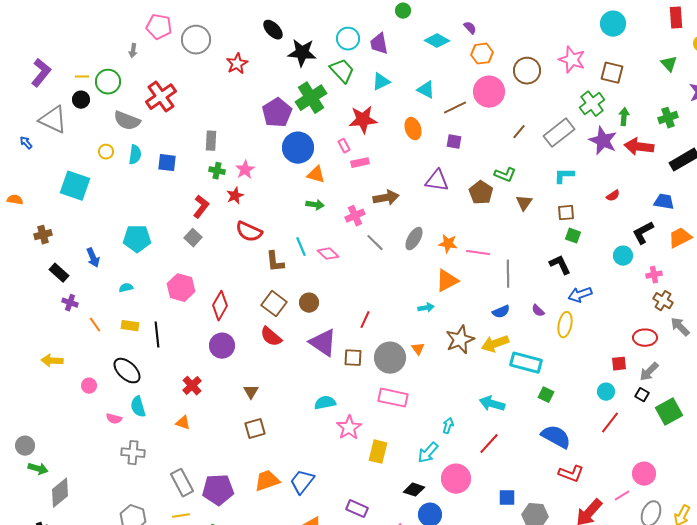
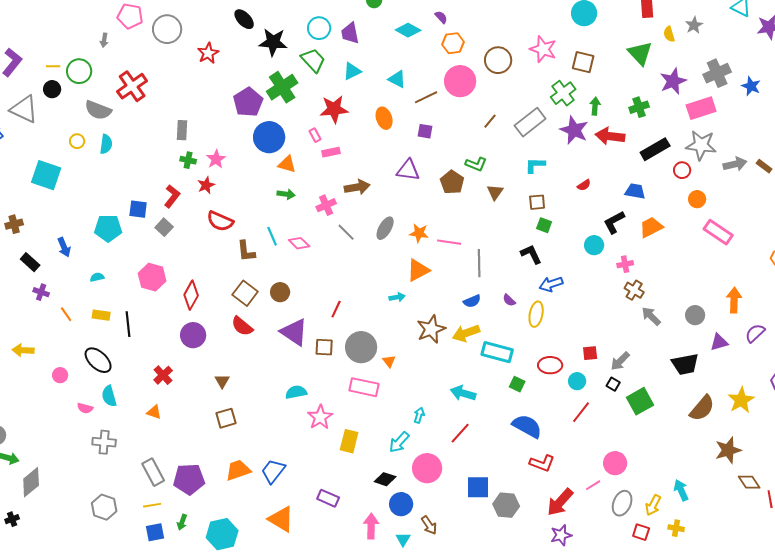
green triangle: (669, 64) -> (640, 53), size x1.5
blue square: (167, 163) -> (138, 209), moved
red ellipse: (645, 338) -> (550, 365), moved
orange triangle: (418, 349) -> (389, 361), moved
blue square: (507, 498) -> (478, 487), size x1.4

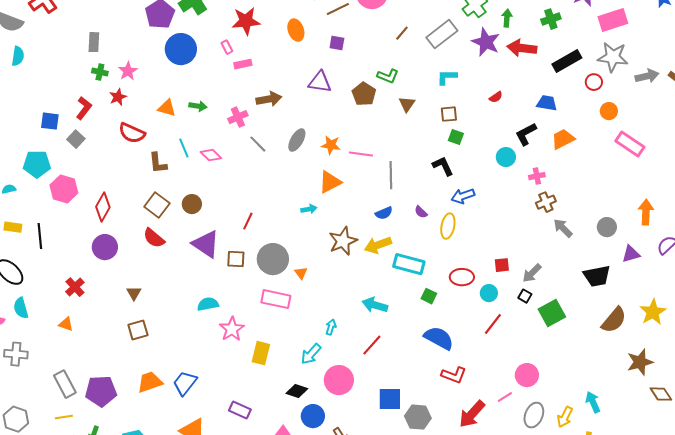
orange triangle: (287, 164) -> (167, 108), moved
cyan pentagon: (108, 228) -> (37, 164), moved
brown cross: (634, 290) -> (546, 202), turned 36

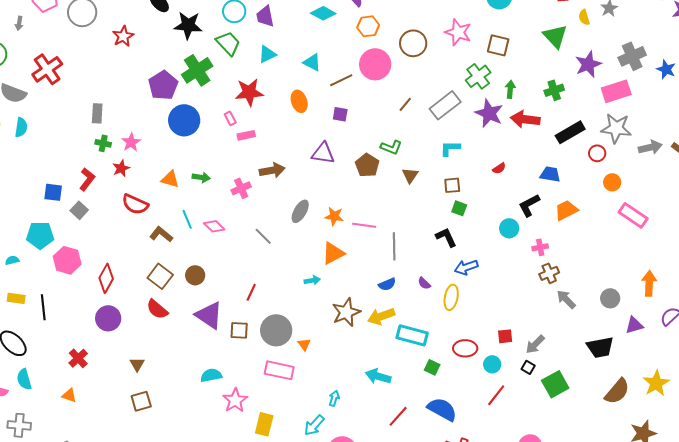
gray line: (258, 144) -> (263, 236), moved
brown L-shape: (158, 163) -> (161, 234), turned 135
red line: (372, 345) -> (398, 416), moved

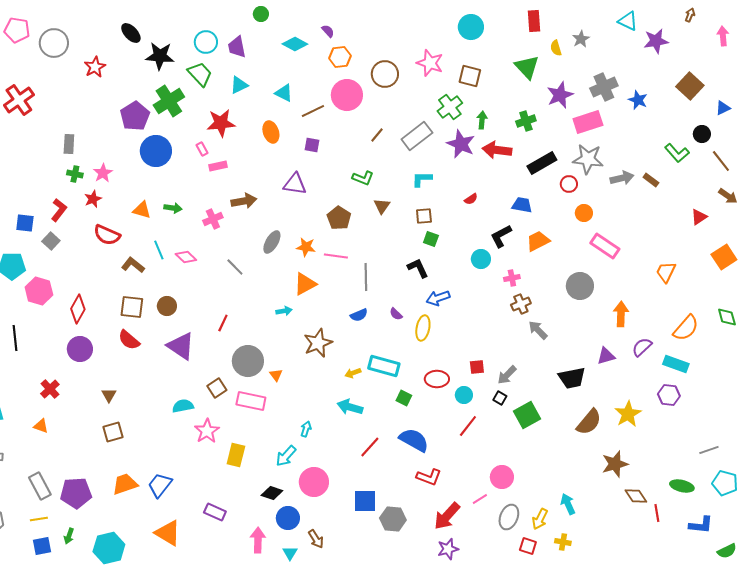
brown pentagon: (367, 165) -> (339, 218), moved
brown square: (160, 276) -> (132, 307), turned -30
gray circle: (610, 298) -> (580, 286), moved, size x1.4
yellow arrow: (381, 316) -> (353, 373), moved, size x0.6
brown square: (239, 330) -> (217, 388), moved, turned -36

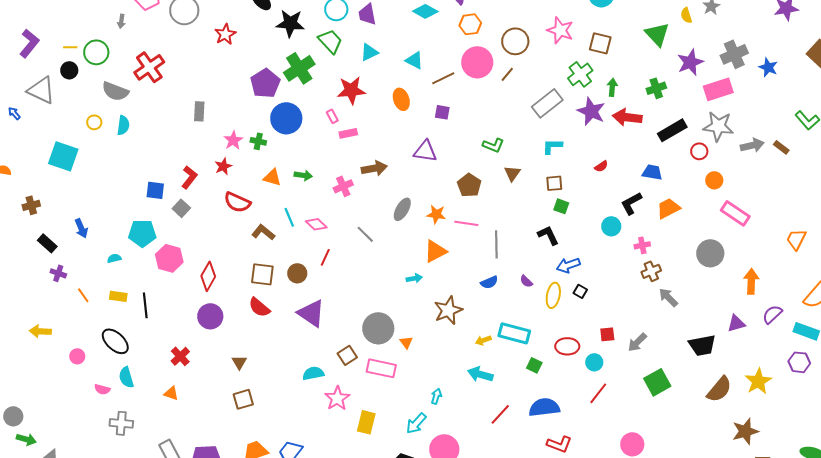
brown line: (377, 135) -> (507, 74), moved
green cross: (75, 174) -> (258, 141), moved
red line: (223, 323) -> (325, 257), moved
black square: (500, 398) -> (580, 291), moved
blue semicircle: (414, 440) -> (544, 407), turned -36

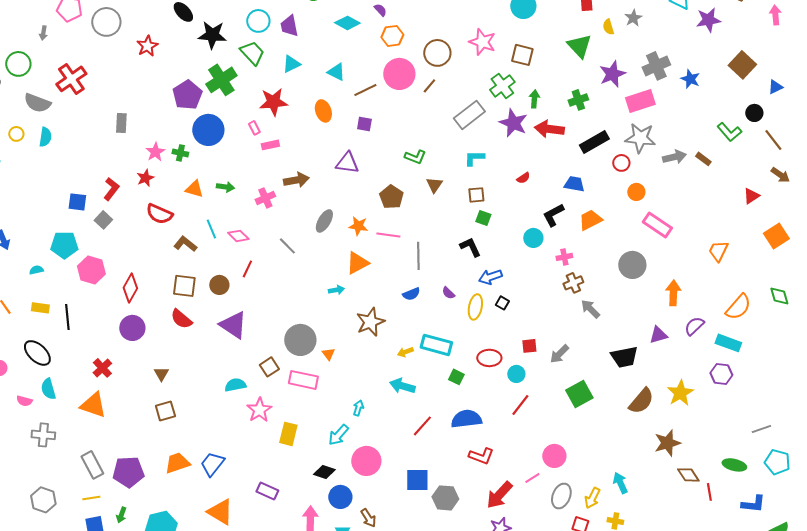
orange triangle: (171, 393) -> (93, 405), size x1.8

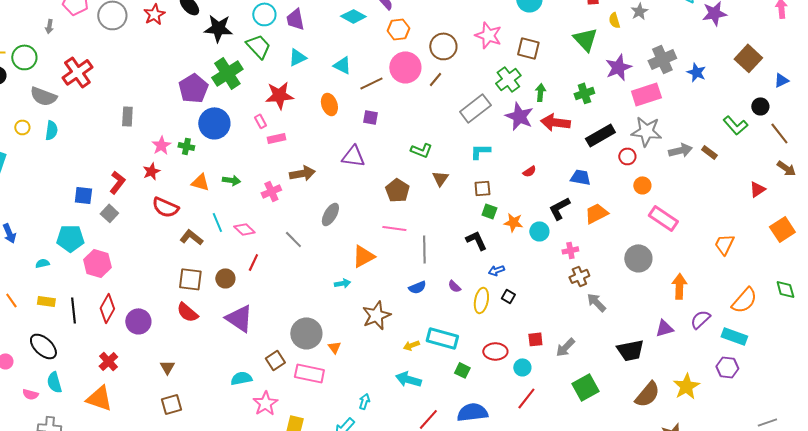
red star: (147, 46) -> (154, 14), moved
orange star: (358, 226) -> (513, 222), moved
blue arrow: (490, 277) -> (496, 270), size x0.7
red diamond: (130, 288) -> (107, 308), moved

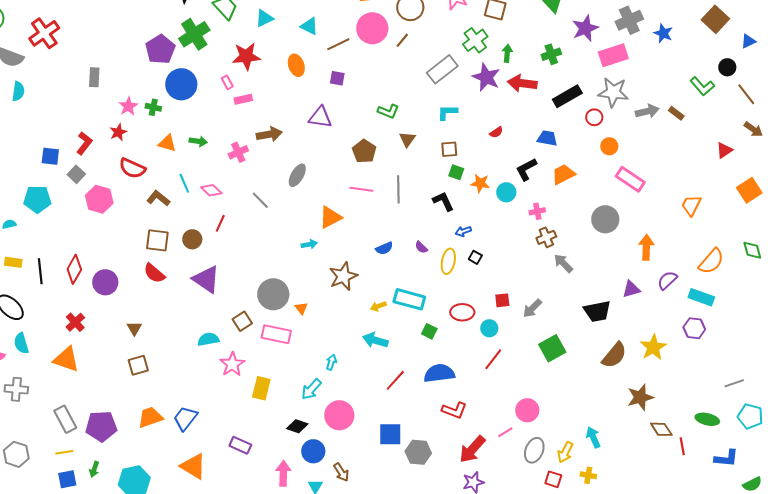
gray line: (424, 249) -> (398, 189), moved
pink hexagon: (97, 263) -> (99, 199), moved

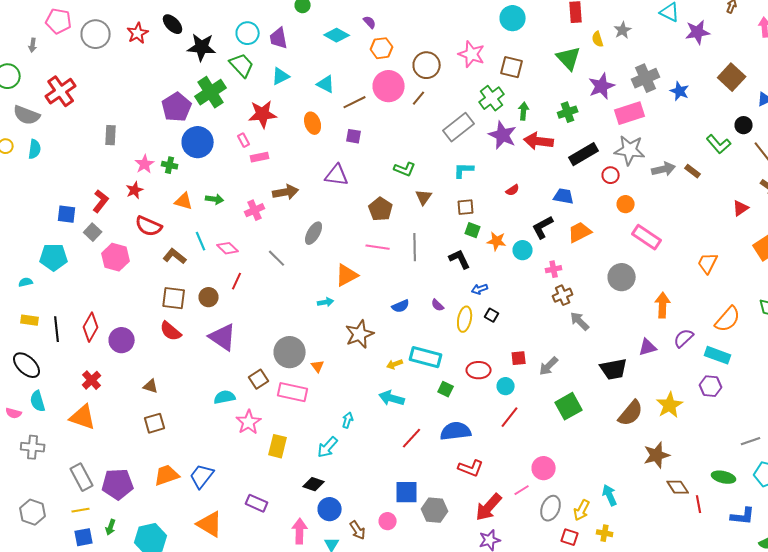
brown triangle: (134, 328) -> (151, 386), turned -42
pink circle: (339, 415) -> (388, 521), moved, size x0.6

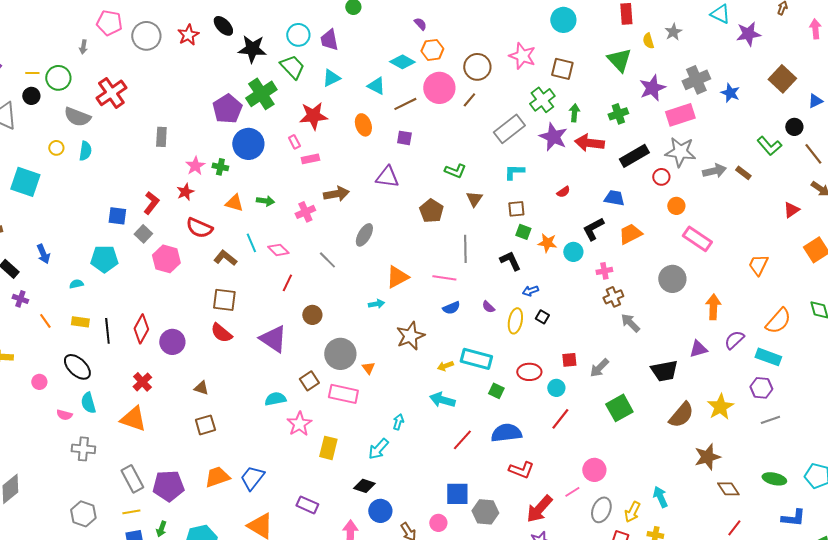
cyan diamond: (337, 35) -> (402, 62), moved
pink line: (378, 247) -> (444, 278), moved
brown circle: (209, 297) -> (312, 315), moved
gray line: (751, 441) -> (770, 420), moved
red line: (699, 504) -> (734, 528), moved, turned 48

